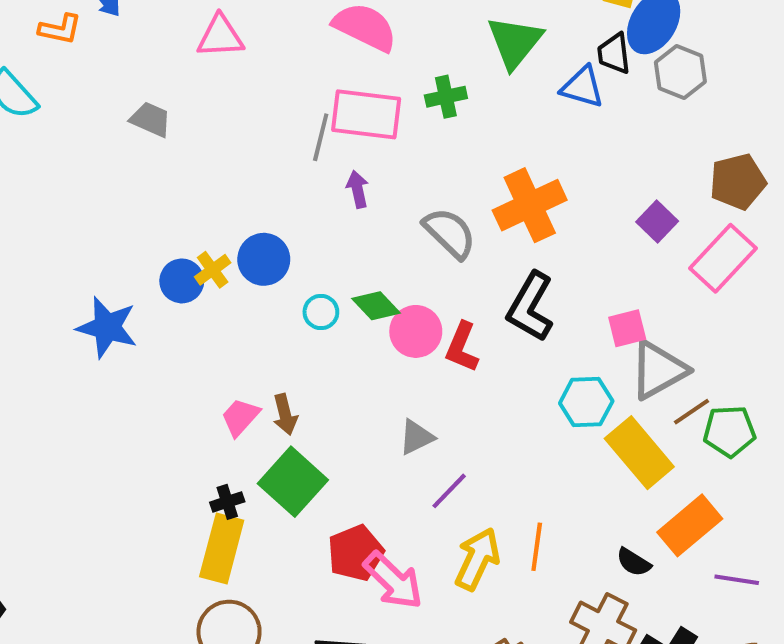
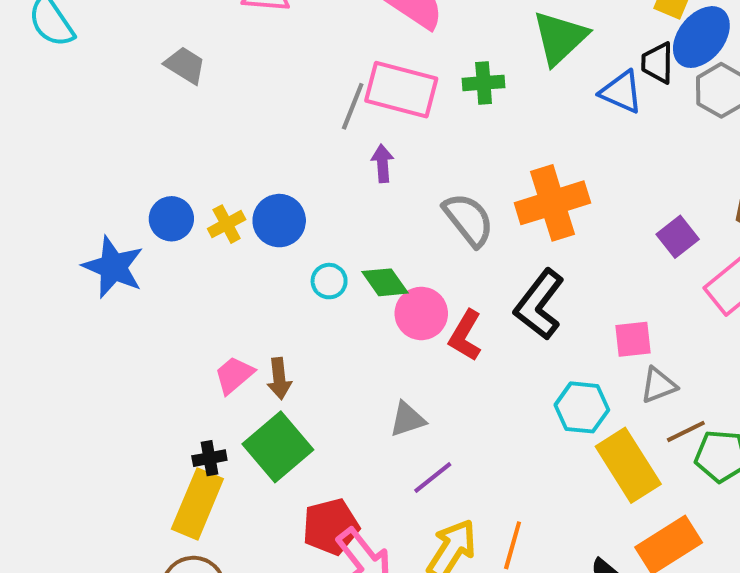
blue circle: (182, 281) -> (171, 219), moved
gray triangle: (658, 370) -> (658, 385), size x0.6

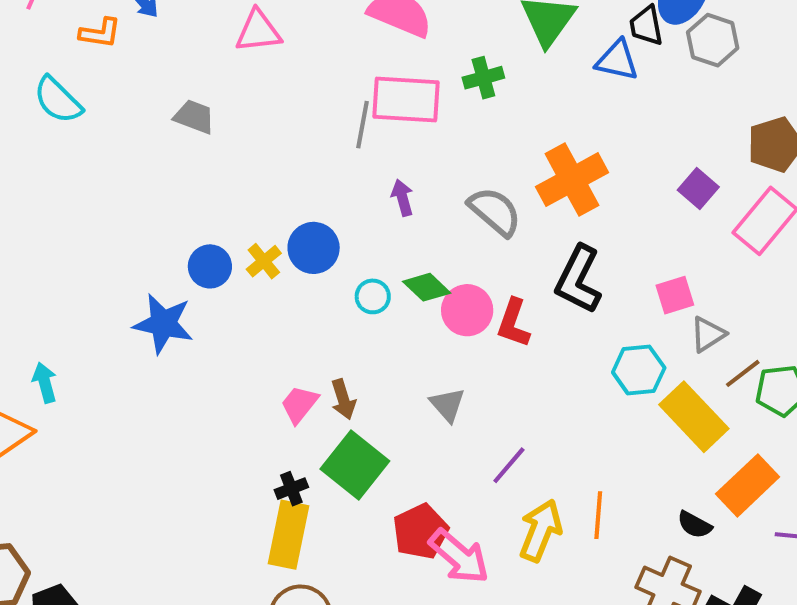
purple arrow: (382, 163) -> (402, 198), moved
gray triangle: (407, 419) -> (447, 405), moved, turned -42

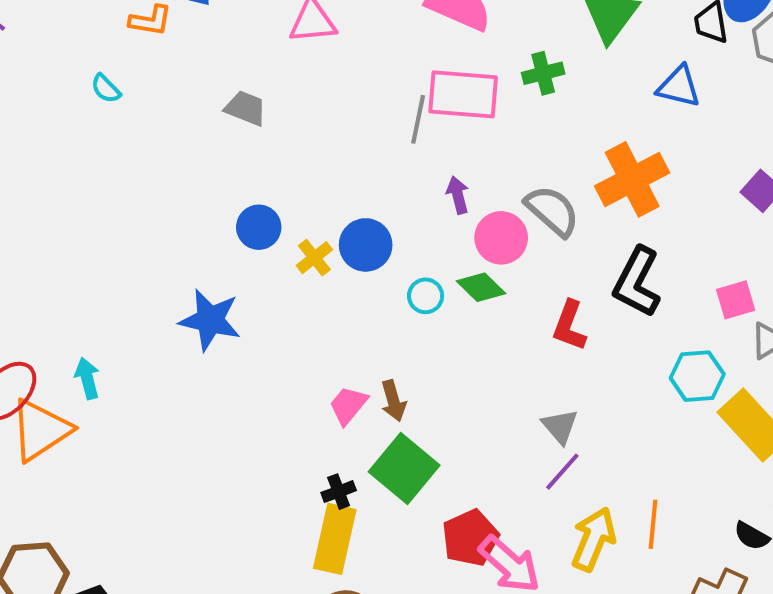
blue triangle: (617, 60) -> (679, 87), moved
cyan semicircle: (58, 100) -> (106, 89), size x0.6
blue circle: (210, 266) -> (259, 227), moved
pink circle: (467, 310) -> (501, 238), moved
gray triangle: (447, 405) -> (560, 426), moved

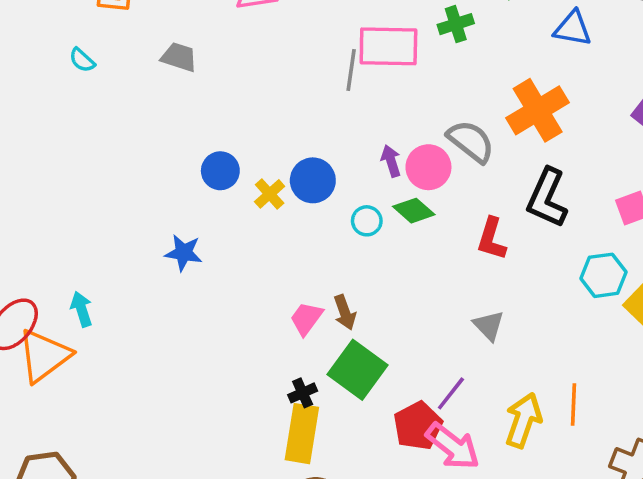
gray trapezoid: (246, 108) -> (179, 57), moved
purple arrow: (458, 195) -> (391, 161), moved
blue star: (210, 320) -> (184, 253), size x0.7
purple line: (562, 472) -> (451, 393), moved

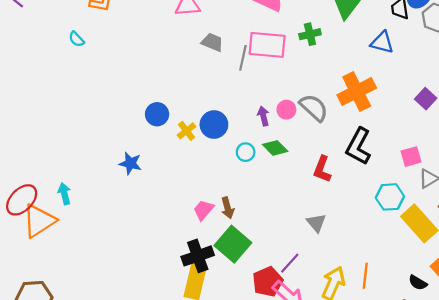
gray trapezoid: (179, 57) -> (212, 42), moved
pink circle: (428, 167) -> (286, 110), moved, size x0.7
black cross: (303, 393) -> (198, 256), size x1.8

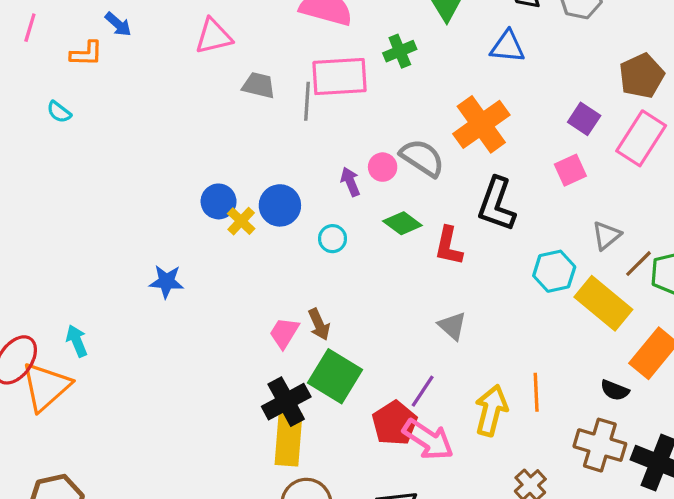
blue circle: (157, 114) -> (219, 201), moved
green diamond: (275, 148) -> (402, 223), moved
pink square: (411, 157) -> (570, 170), moved

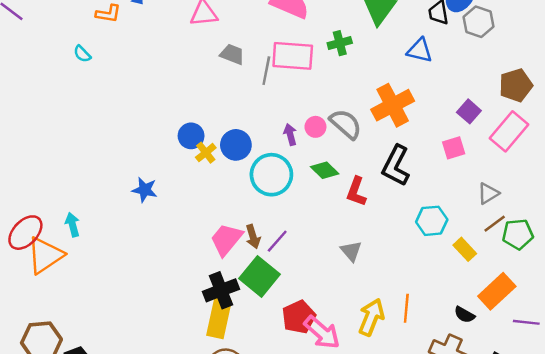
gray triangle: (606, 235) -> (488, 193), moved
cyan circle: (332, 239) -> (271, 175), size x2.0
yellow rectangle: (603, 303) -> (465, 249), size x0.6
pink trapezoid: (284, 333) -> (226, 239), size x1.4
purple line: (423, 391) -> (277, 241), moved

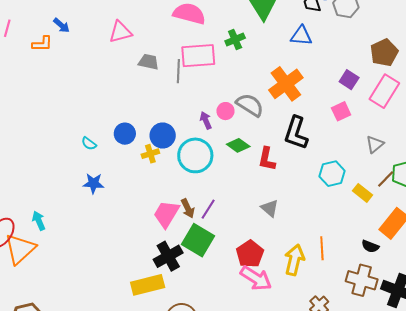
cyan semicircle: (82, 54) -> (89, 144), moved
yellow cross: (206, 153) -> (150, 154), moved, turned 30
brown line: (495, 224) -> (386, 179), moved
red pentagon: (299, 317) -> (250, 254), moved
yellow rectangle: (219, 318) -> (148, 285), moved, turned 72

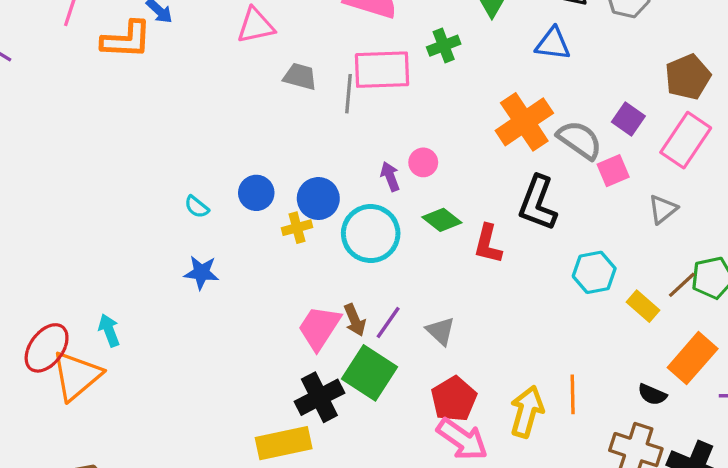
orange L-shape: (42, 44) -> (126, 40), size x1.5
gray semicircle: (250, 105) -> (580, 140), moved
gray triangle: (375, 144) -> (663, 209), moved
gray triangle: (270, 208) -> (441, 331), moved

